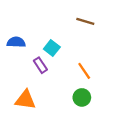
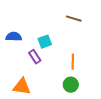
cyan square: (52, 48) -> (45, 42), turned 32
orange line: (84, 71) -> (73, 62), turned 35

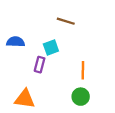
brown line: (74, 19) -> (66, 21), moved
purple rectangle: (35, 57) -> (40, 65), turned 48

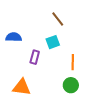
brown line: (66, 21) -> (58, 19), turned 35
cyan square: (51, 47) -> (53, 42), moved

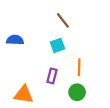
purple rectangle: (35, 57) -> (52, 76), moved

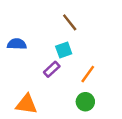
orange line: (79, 67) -> (88, 74), turned 35
purple rectangle: (52, 76) -> (52, 69), moved, turned 32

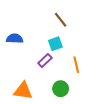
orange line: (88, 74) -> (76, 65), turned -49
green circle: (85, 102) -> (61, 89), moved

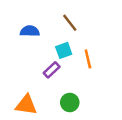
blue semicircle: (15, 39) -> (30, 31), moved
orange line: (76, 65) -> (88, 59), moved

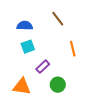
cyan square: (64, 50) -> (28, 47), moved
purple rectangle: (52, 70) -> (43, 67), moved

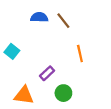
blue semicircle: (25, 26) -> (39, 17), moved
cyan square: (28, 47) -> (12, 51), moved, turned -32

